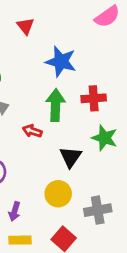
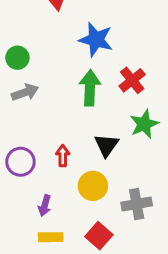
red cross: (94, 98) -> (132, 80), turned -35
red arrow: (32, 131) -> (63, 156), moved, turned 72
green star: (105, 138) -> (144, 124), turned 30

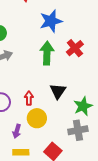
blue star: (96, 40) -> (51, 21), turned -30
green star: (144, 124) -> (83, 106), moved
yellow circle: (93, 186) -> (37, 118), moved

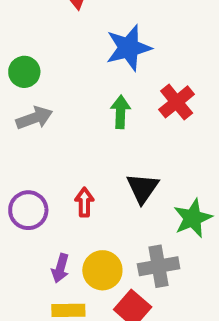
green arrow: (47, 53) -> (120, 112), size x0.7
yellow circle: (37, 118) -> (102, 270), moved
gray cross: (78, 130) -> (159, 266), moved

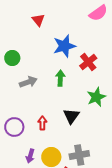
red cross: (177, 102) -> (88, 62), moved
gray arrow: (34, 118) -> (28, 82), moved
green star: (193, 218) -> (96, 97), moved

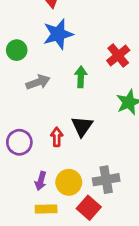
blue star: (64, 46) -> (58, 34), moved
black triangle: (71, 116) -> (82, 126), moved

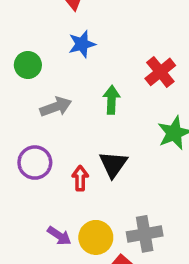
blue star: (58, 34) -> (82, 44), size x0.7
purple circle: (19, 142) -> (35, 163), moved
purple arrow: (41, 181) -> (59, 236), turned -72

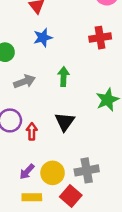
red cross: (160, 72) -> (100, 38), moved, turned 30
red arrow: (80, 178) -> (32, 131), moved
purple arrow: (59, 236) -> (27, 172), turned 98

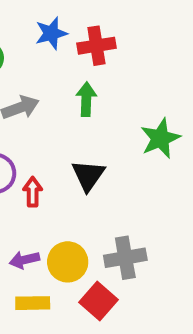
red cross: (100, 38) -> (96, 46), moved
purple arrow: (27, 172) -> (24, 260), turned 35

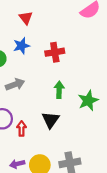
blue star: (51, 33) -> (22, 46), moved
green arrow: (86, 99) -> (59, 90), moved

